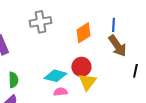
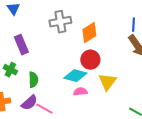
orange diamond: (83, 33) -> (89, 33), moved
red circle: (81, 67) -> (90, 60), moved

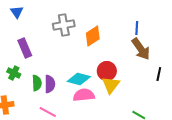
red circle: (90, 60) -> (107, 71), moved
pink semicircle: (80, 92) -> (84, 95), size x1.5
purple semicircle: (29, 103) -> (50, 84), moved, turned -48

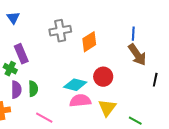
green cross: (14, 73) -> (10, 69), moved
purple semicircle: (50, 84) -> (16, 90), moved
yellow triangle: (111, 85) -> (107, 108), moved

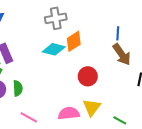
gray cross: (60, 31) -> (56, 18), moved
cyan diamond: (75, 85) -> (54, 49), moved
pink semicircle: (80, 101) -> (69, 113), moved

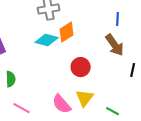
blue line: (118, 33) -> (118, 19), moved
pink semicircle: (69, 113) -> (62, 104), turned -125

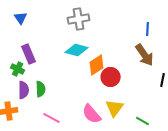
orange diamond: (67, 32) -> (97, 65), moved

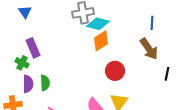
cyan diamond: (77, 50) -> (98, 24), moved
orange diamond: (97, 65) -> (101, 41), moved

